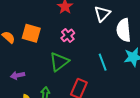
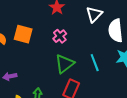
green triangle: (59, 62) -> (65, 64), moved

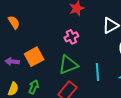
orange square: (23, 34) -> (34, 57), moved, turned 30

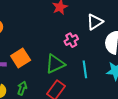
pink cross: (71, 37) -> (71, 40), moved

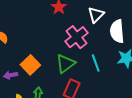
pink cross: (71, 40) -> (76, 37), size x1.6

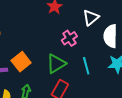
pink cross: (76, 37) -> (69, 38), size x0.7

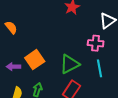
pink cross: (69, 38) -> (96, 43), moved, turned 35

